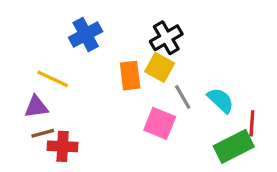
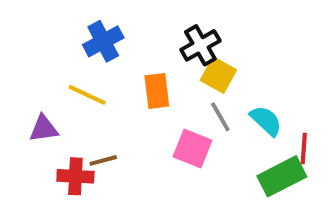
yellow square: (160, 67) -> (218, 75), moved
yellow line: (53, 79) -> (87, 95), moved
brown line: (43, 133) -> (103, 160), moved

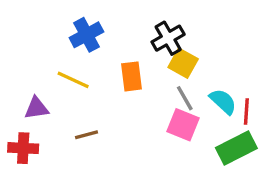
pink square: (193, 149) -> (183, 125), moved
red line: (304, 149) -> (246, 111), moved
red cross: (75, 176) -> (23, 148), moved

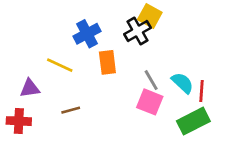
blue cross: (86, 35) -> (87, 34), moved
yellow square: (183, 63) -> (150, 16), moved

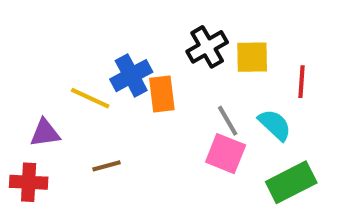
yellow square: (150, 16) -> (252, 57), moved, turned -30
blue cross: (87, 34) -> (131, 76), moved
red line: (202, 91) -> (301, 82), moved

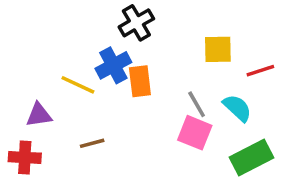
black cross: (207, 47) -> (136, 23), moved
red line: (301, 82) -> (260, 71), turned 68

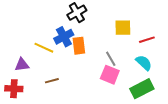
cyan semicircle: (237, 108) -> (144, 63), moved

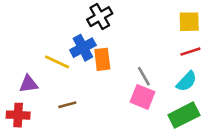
yellow square: (123, 28) -> (189, 22), moved
cyan semicircle: (144, 63) -> (187, 81), turned 90

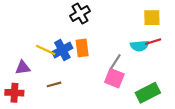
blue cross: (83, 48) -> (62, 50), moved
gray line: (144, 76) -> (115, 61), turned 63
cyan semicircle: (187, 81) -> (139, 46), moved, turned 42

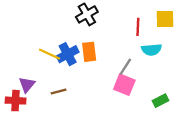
red line: (153, 42) -> (138, 27), moved, turned -70
purple triangle: (23, 68) -> (27, 85), moved, turned -42
green rectangle: (148, 93) -> (161, 101), size x0.6

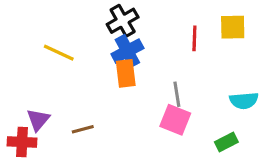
cyan semicircle: (151, 50) -> (244, 101), moved
yellow line: (50, 54) -> (59, 53), moved
blue cross: (68, 54) -> (127, 51), moved
gray line: (125, 67) -> (177, 94), turned -42

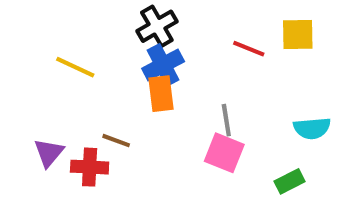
red line: (194, 38) -> (249, 49), turned -70
brown line: (83, 129) -> (116, 141), moved, turned 35
red cross: (22, 142) -> (90, 167), moved

